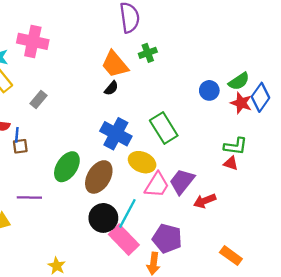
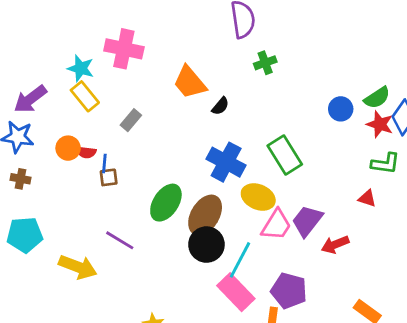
orange trapezoid: (115, 64) -> (190, 82), moved
green L-shape: (235, 146) -> (385, 163), moved
purple line: (29, 197) -> (120, 240), turned 30
black circle: (103, 218) -> (206, 245), moved

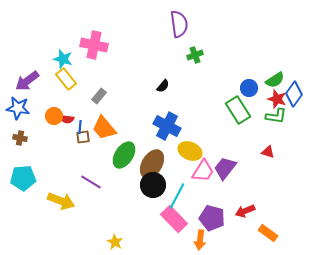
orange trapezoid: (190, 82) -> (104, 128), moved
green rectangle: (285, 155) -> (238, 110), moved
green L-shape: (385, 163) -> (276, 116), moved
red arrow: (335, 245) -> (245, 211), moved

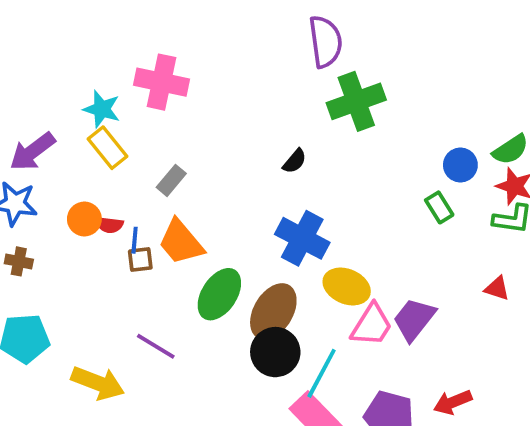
green cross: (195, 55) -> (356, 101), size x1.8
green rectangle: (238, 110) -> (439, 207), size x0.6

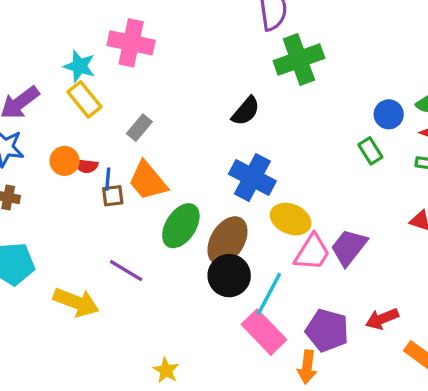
black semicircle: (295, 161) -> (246, 111), size x1.4

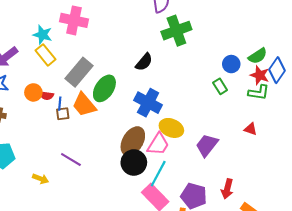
gray rectangle: (139, 128) -> (79, 72), size x1.8
green ellipse: (181, 226) -> (104, 88), moved
pink trapezoid: (312, 252) -> (158, 144), moved
yellow arrow: (76, 302) -> (40, 179), size x0.6
red arrow: (382, 319) -> (227, 189), turned -54

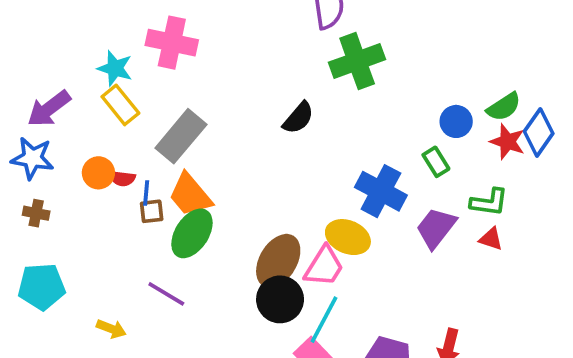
green ellipse: (104, 88) -> (192, 233), moved
green L-shape: (259, 92) -> (489, 202), moved
blue cross: (148, 103) -> (381, 191), moved
purple trapezoid: (207, 145) -> (436, 228), moved

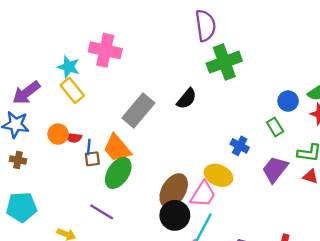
gray rectangle: (181, 136) -> (138, 110), moved
blue cross: (381, 191) -> (240, 146), size x0.6

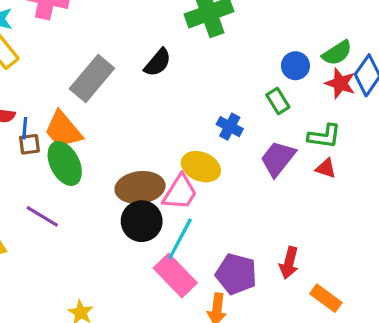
green ellipse: (118, 173) -> (65, 163), turned -60
brown ellipse: (174, 191) -> (140, 187), turned 52

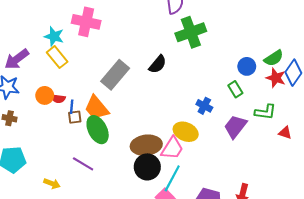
red triangle: (326, 168) -> (285, 133), moved

